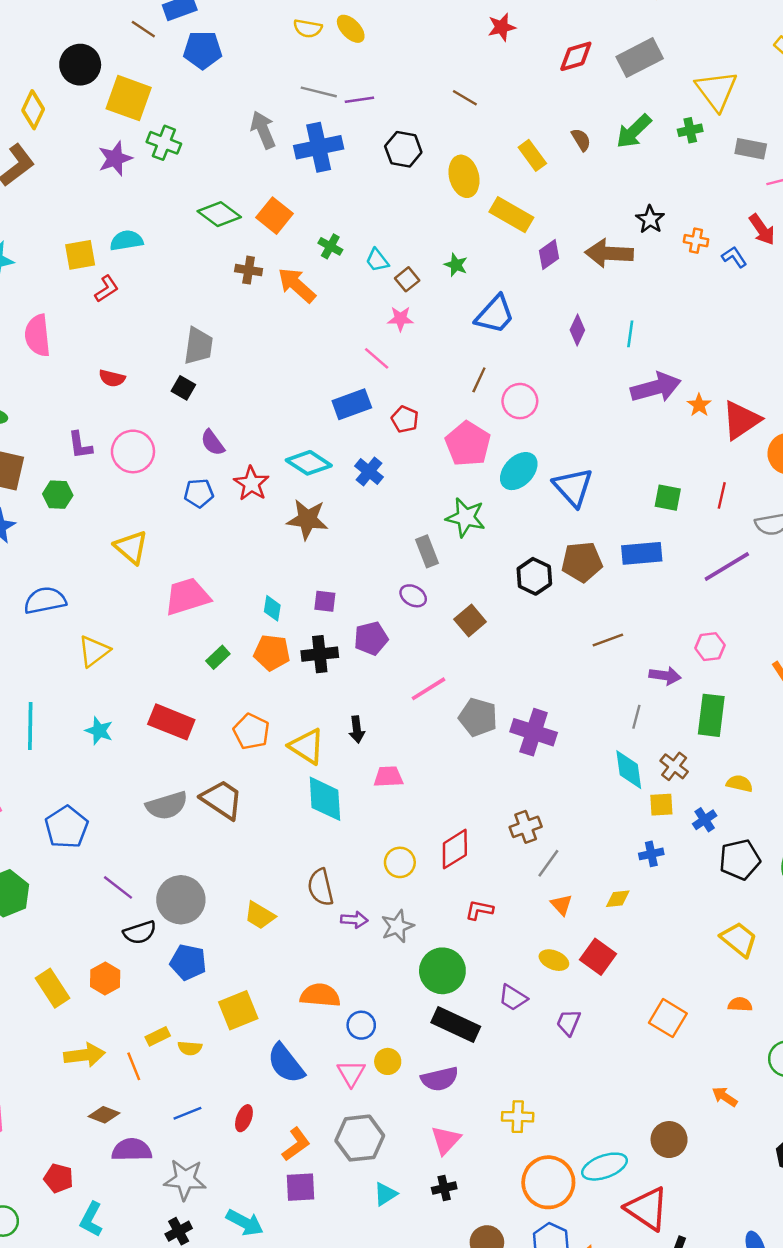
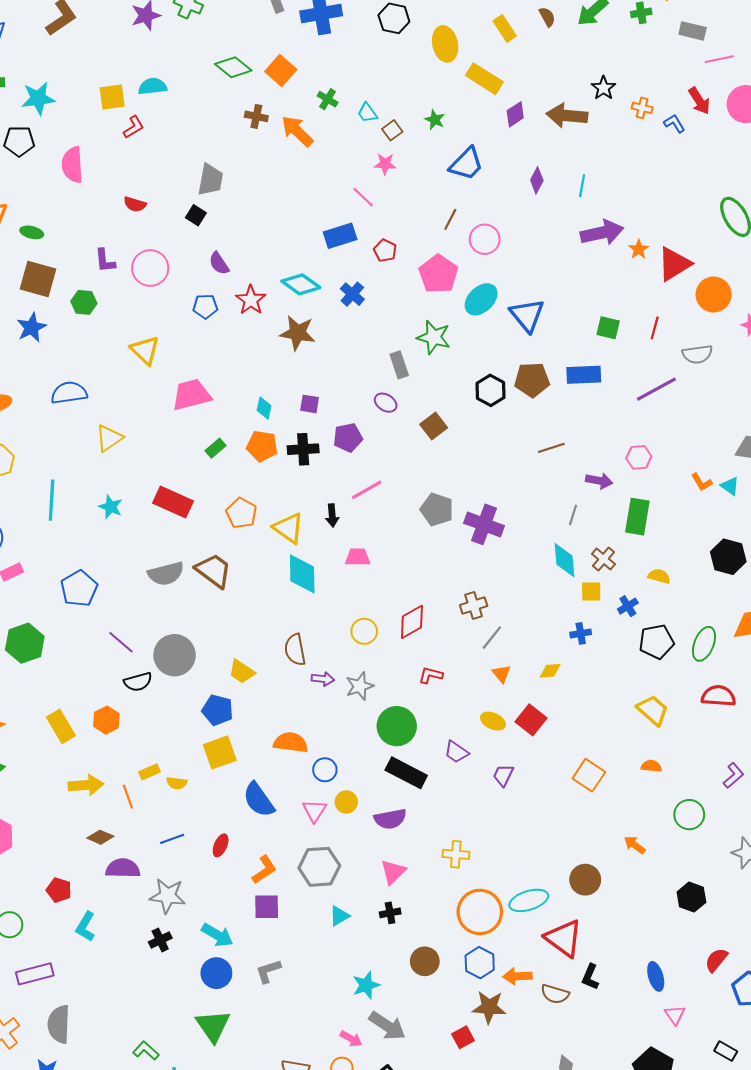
pink line: (428, 689) -> (367, 490), moved
blue pentagon: (188, 962) -> (218, 710), moved

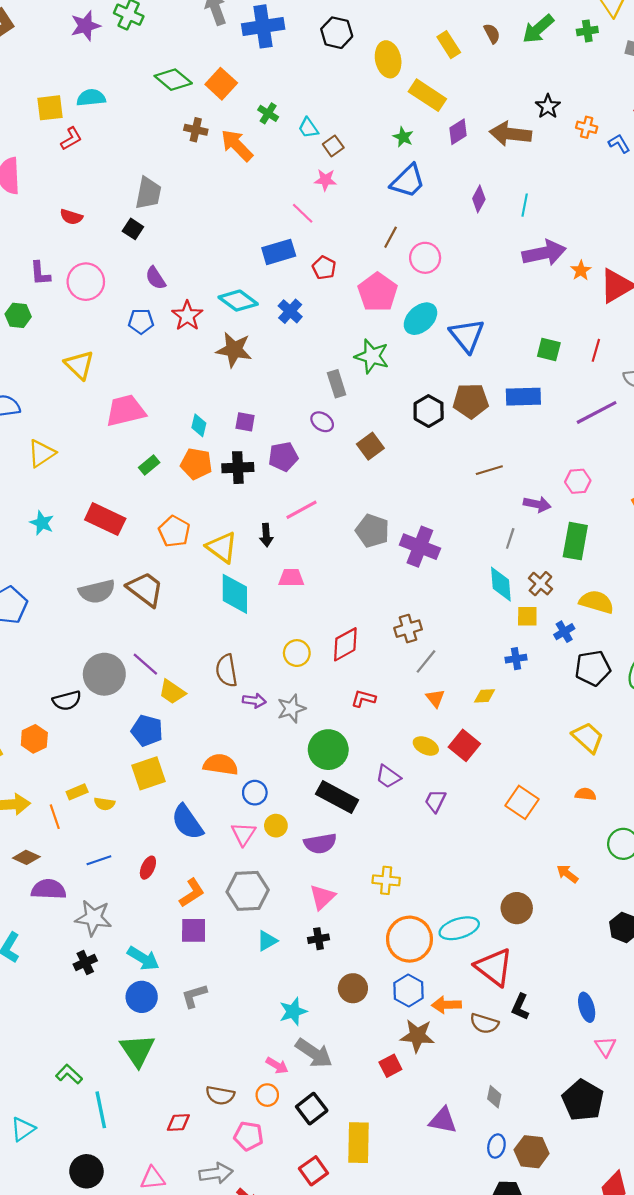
green star: (435, 120) -> (403, 137), moved
yellow semicircle: (659, 576) -> (596, 602), size x1.5
purple line: (121, 642) -> (145, 664), moved

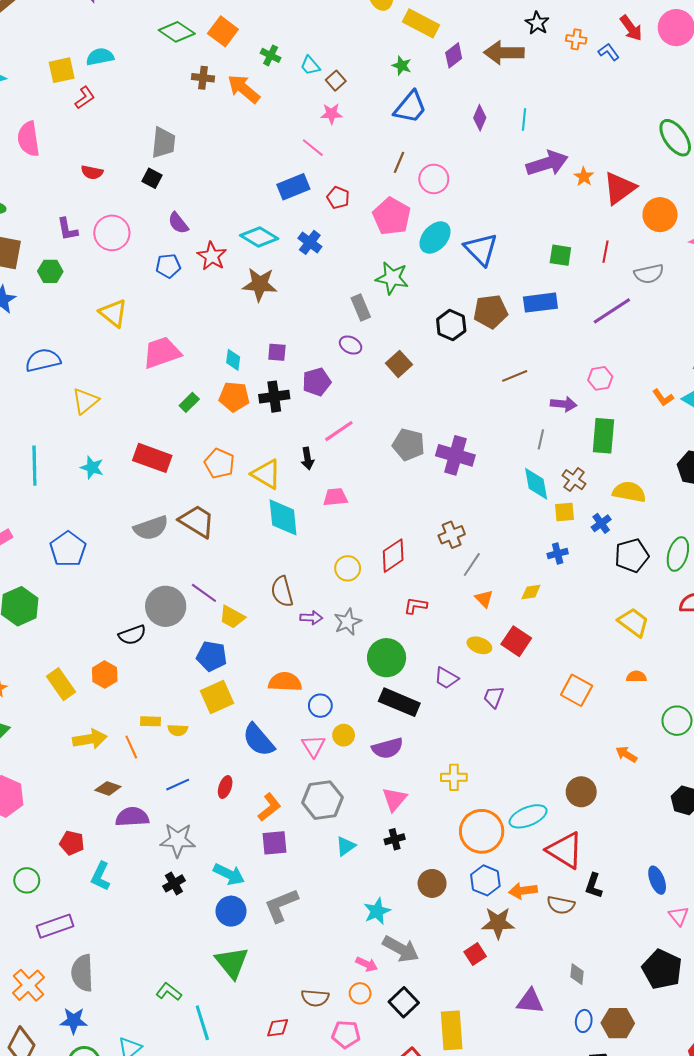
yellow rectangle: (77, 792) -> (150, 721), turned 30
gray L-shape: (194, 996) -> (281, 905), size x1.4

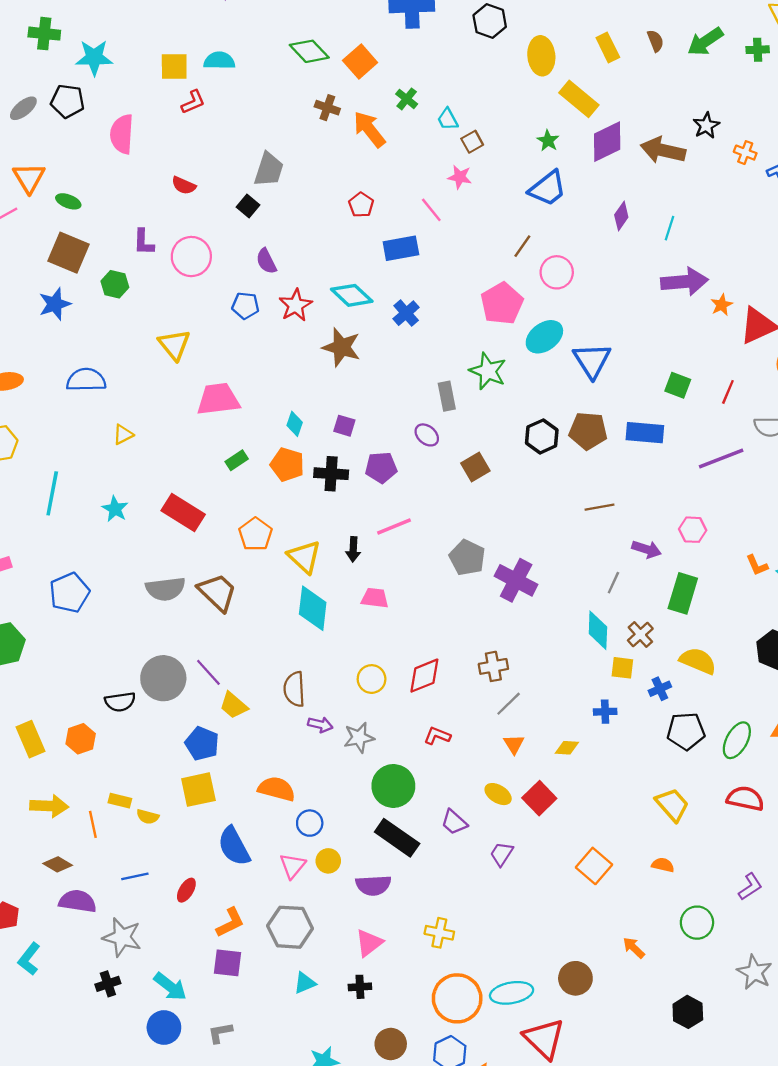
purple diamond: (454, 55) -> (607, 142), size x1.5
red pentagon: (338, 198) -> (361, 205), moved
yellow triangle: (85, 401) -> (123, 435), size x0.7
gray L-shape: (281, 905) -> (220, 1033), size x0.6

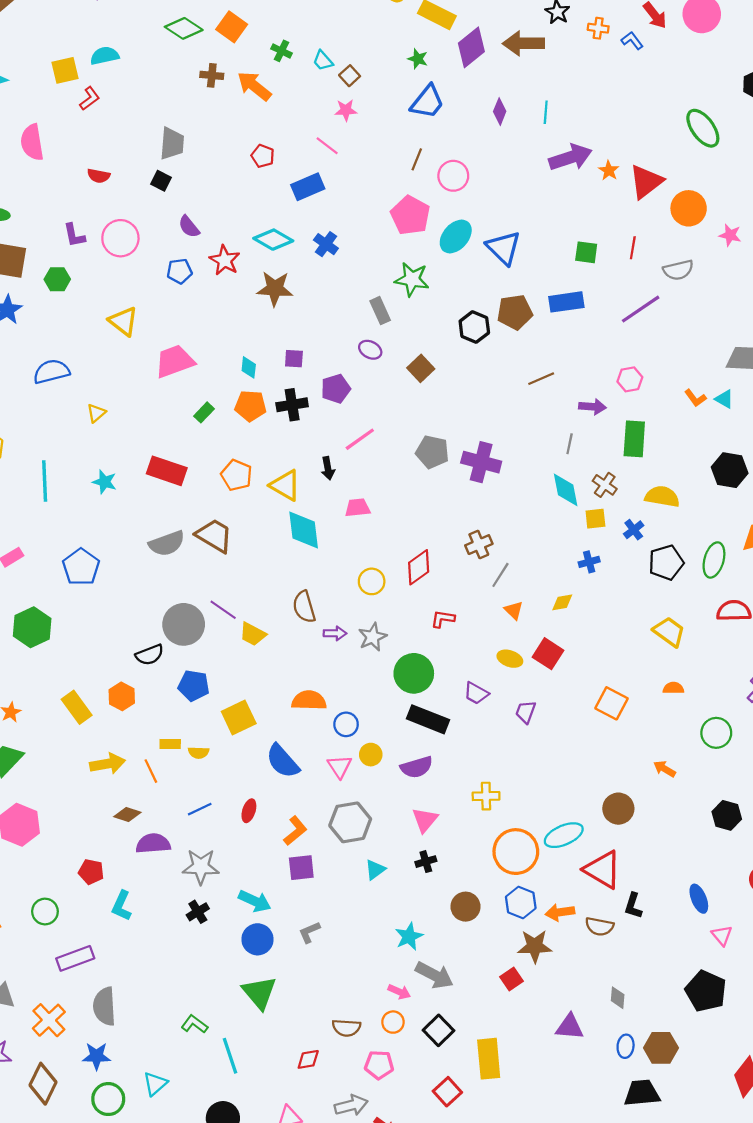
blue pentagon: (202, 744) -> (194, 686), moved

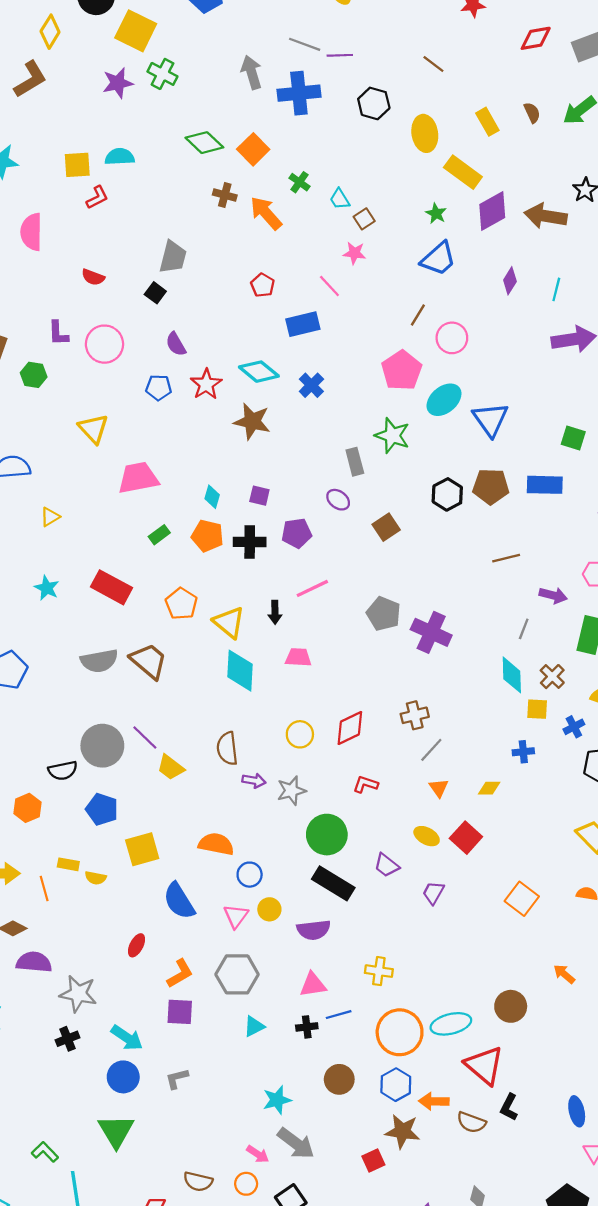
blue line: (200, 809) -> (339, 1015), moved
pink triangle: (425, 820) -> (313, 985), turned 32

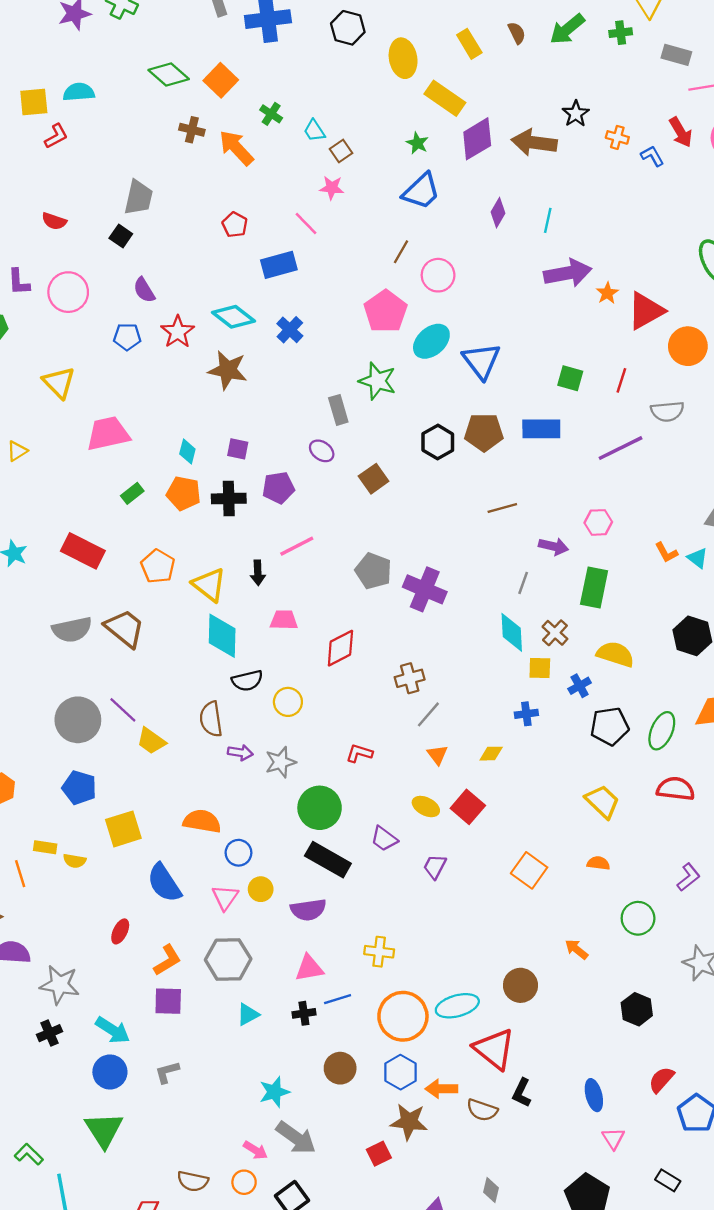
yellow triangle: (50, 517) -> (17, 451), moved
red diamond: (350, 728) -> (340, 648), moved
black semicircle: (63, 771) -> (247, 681), moved

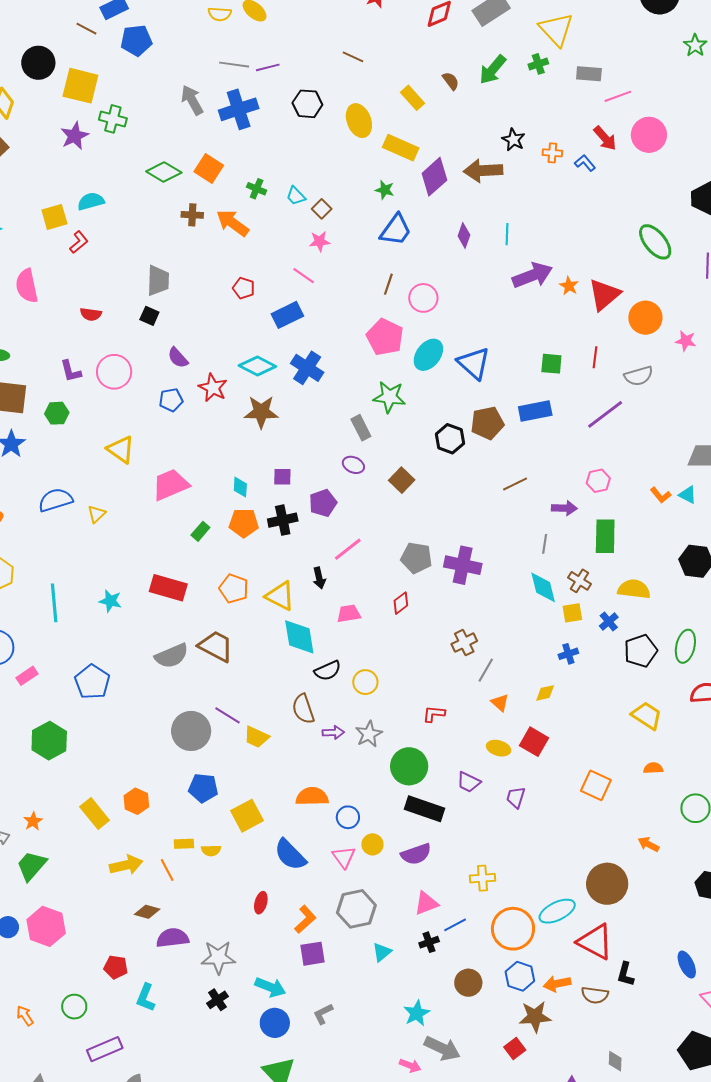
blue cross: (290, 330) -> (307, 368), size x1.4
red diamond: (340, 648) -> (401, 603), moved, size x0.7
brown circle: (520, 985) -> (607, 884), size x1.4

